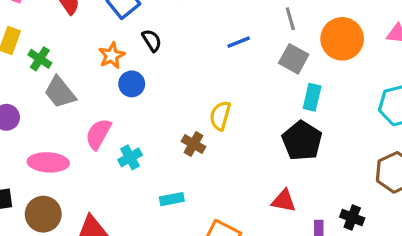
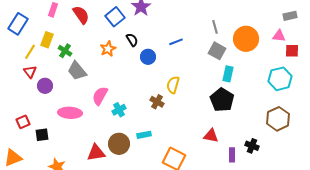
blue line: (239, 42) -> (176, 42), moved
blue circle: (132, 84) -> (148, 57), moved
brown circle: (43, 214) -> (119, 144), moved

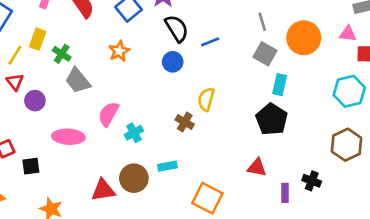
black semicircle: (132, 40) -> (177, 28), moved, size x1.5

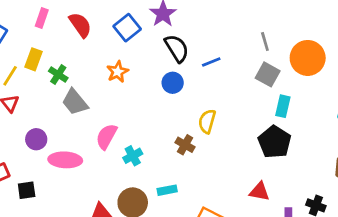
purple circle: (35, 101) -> (36, 139), moved

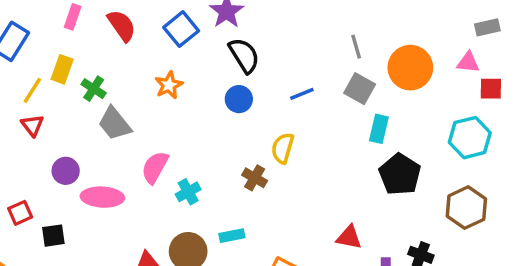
blue line: (211, 62) -> (302, 94), moved
black pentagon: (275, 142) -> (400, 174), moved

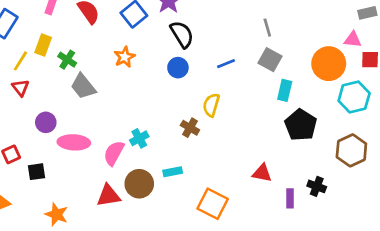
orange circle: (410, 68) -> (329, 64), moved
pink semicircle: (155, 167) -> (114, 153), moved

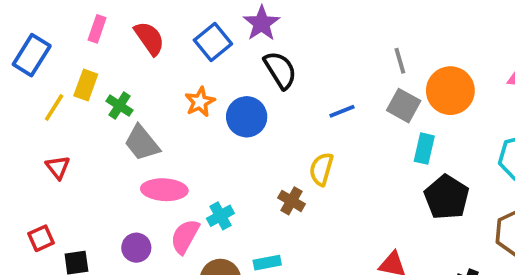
orange circle: (329, 64) -> (450, 91), moved
blue circle: (178, 68) -> (247, 117), moved, size x1.4
red triangle: (20, 88) -> (58, 167), moved
purple circle: (46, 122) -> (136, 248), moved
pink ellipse: (74, 142) -> (164, 190), moved

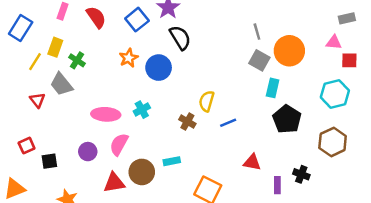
blue line: (342, 111) -> (228, 123), moved
gray trapezoid: (142, 143) -> (61, 84), moved
cyan cross: (220, 216) -> (142, 110), moved

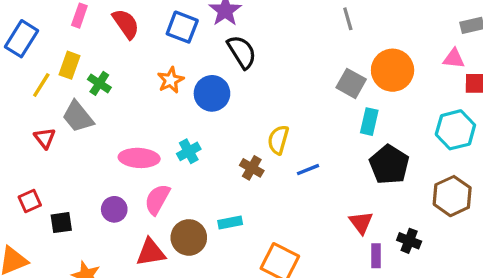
blue square: (137, 20) -> (182, 27), turned -30
gray line: (257, 32) -> (348, 19), moved
red triangle: (252, 162) -> (361, 223), moved, turned 42

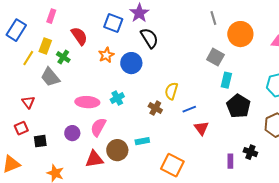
red semicircle: (126, 24) -> (79, 36), moved
orange circle: (393, 70) -> (240, 34), moved
red triangle: (45, 138) -> (28, 102), moved
red triangle: (361, 223) -> (201, 128), moved

